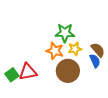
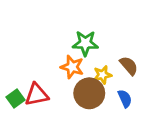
yellow star: (75, 49) -> (102, 75), moved
blue semicircle: (95, 61) -> (125, 99), moved

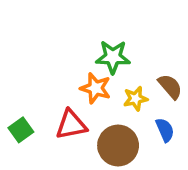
brown circle: (89, 93) -> (118, 145), moved
red triangle: (37, 95) -> (71, 125), moved

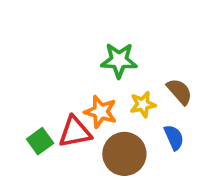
orange star: (95, 88) -> (101, 112), moved
green square: (21, 130) -> (40, 141), moved

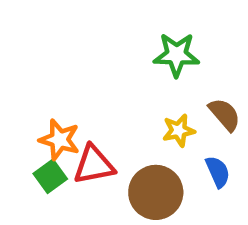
green star: (119, 60) -> (176, 55), moved
orange star: (101, 112) -> (59, 140), moved

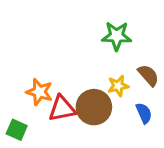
green square: (50, 176) -> (17, 130), moved, turned -30
brown circle: (156, 192) -> (94, 107), moved

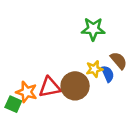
orange star: (39, 92) -> (27, 92), moved
blue semicircle: (144, 113) -> (108, 74), moved

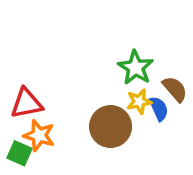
green star: (93, 29) -> (136, 68), moved, turned 30
red triangle: (50, 87) -> (27, 103), moved

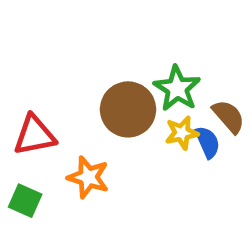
brown circle: (111, 127) -> (128, 109), moved
orange star: (39, 135) -> (88, 177), moved

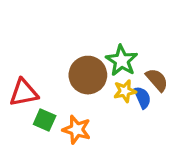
orange star: (88, 177) -> (77, 130), moved
green square: (25, 201) -> (45, 120), moved

